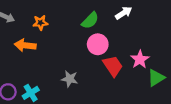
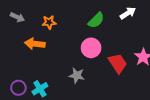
pink circle: (98, 44) -> (91, 48), moved

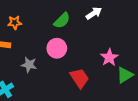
red trapezoid: (118, 63) -> (79, 78), moved
gray star: (77, 75) -> (29, 65), moved

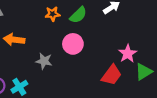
orange star: (15, 23) -> (53, 14), moved
red trapezoid: (79, 78) -> (112, 75), moved, turned 70

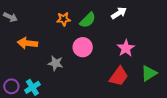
pink star: (128, 54) -> (126, 48), moved

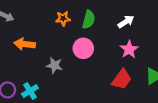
white arrow: (119, 13) -> (126, 22), moved
green semicircle: (88, 20) -> (89, 20), turned -30

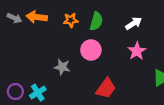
orange arrow: (25, 44) -> (37, 17), moved
red trapezoid: (122, 79) -> (106, 88), moved

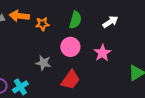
orange star: (71, 20) -> (42, 24), moved
pink star: (137, 51) -> (102, 53), moved
red trapezoid: (106, 88) -> (70, 80), moved

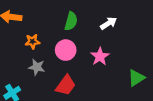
orange star: (42, 24) -> (32, 41), moved

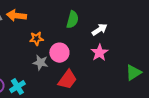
white arrow: (108, 23) -> (99, 30), moved
pink circle: (66, 50) -> (59, 53), moved

